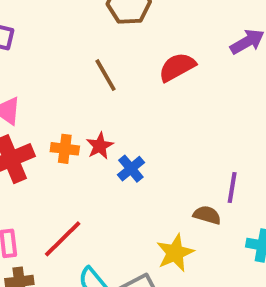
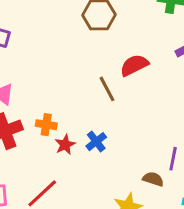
brown line: (105, 75) -> (107, 89), moved
red star: (100, 146) -> (65, 145), moved

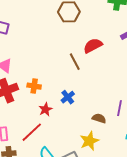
red star: (65, 145) -> (45, 109), moved
brown semicircle: (153, 179) -> (99, 118), moved

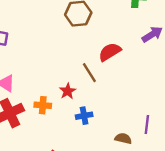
blue cross: (68, 97) -> (84, 116), turned 32
red star: (45, 109) -> (68, 91), moved

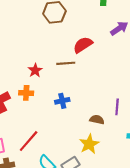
brown line: (89, 73) -> (66, 63), turned -60
red star: (68, 91) -> (35, 70), moved

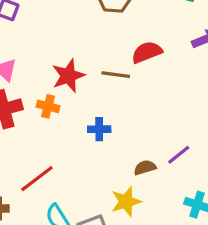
red star: (35, 70) -> (68, 76), size x1.5
purple line: (117, 107) -> (179, 155), turned 35
brown semicircle: (97, 120) -> (145, 168), turned -40

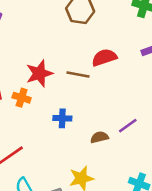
purple line: (179, 155) -> (128, 126), moved
brown semicircle: (145, 168) -> (99, 137), moved

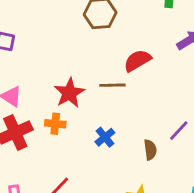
blue cross: (62, 118) -> (105, 137), turned -30
brown semicircle: (99, 137) -> (150, 150), turned 108

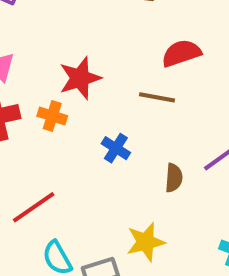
brown line: (112, 85) -> (157, 97), moved
blue cross: (105, 137) -> (116, 148), turned -30

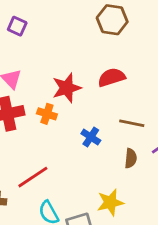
red semicircle: (181, 53) -> (111, 77), moved
brown line: (157, 97) -> (132, 123), moved

